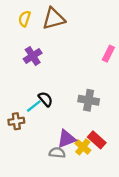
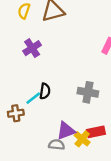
black semicircle: (45, 99) -> (45, 91), turned 49
red rectangle: (97, 140) -> (96, 132), turned -54

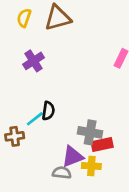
gray cross: (88, 92) -> (90, 132), moved
red rectangle: (96, 132) -> (102, 144), moved
yellow cross: (82, 139) -> (91, 166), turned -35

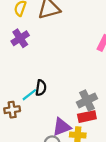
purple cross: (33, 61) -> (20, 38), moved
gray cross: (90, 132) -> (87, 100), moved, turned -36

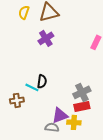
purple cross: (20, 38) -> (46, 38), moved
cyan line: (29, 95) -> (32, 87), turned 64

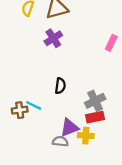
black semicircle: (42, 81) -> (60, 86), moved
cyan line: (32, 87) -> (34, 105), moved

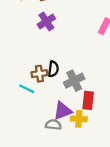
gray cross: (95, 101) -> (74, 81), moved
brown cross: (20, 110) -> (39, 74), moved
red rectangle: (95, 117) -> (88, 100), turned -72

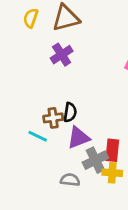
gray cross: (74, 81) -> (95, 160), moved
purple triangle: (63, 111) -> (78, 138), moved
yellow cross: (79, 119) -> (112, 173), moved

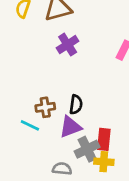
purple cross: (62, 55) -> (68, 45), moved
black semicircle: (70, 112) -> (76, 105), moved

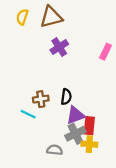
purple triangle: (70, 127) -> (75, 115), moved

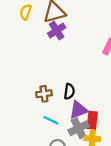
purple cross: (59, 47) -> (57, 30), moved
cyan line: (28, 114) -> (51, 120), moved

